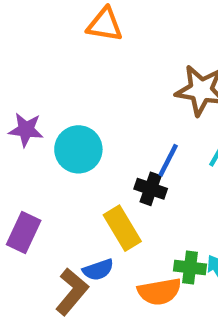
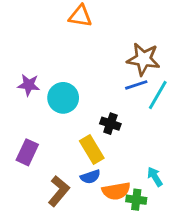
blue line: (168, 160) -> (136, 85), moved, turned 45
green cross: (190, 268) -> (136, 200), moved
blue semicircle: (98, 270) -> (90, 177), moved

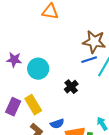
black cross: (110, 124) -> (71, 87), turned 32
yellow rectangle: (92, 149) -> (33, 105), moved

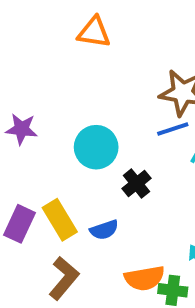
cyan circle: (38, 69) -> (96, 147), moved
blue semicircle: (57, 124) -> (104, 230), moved

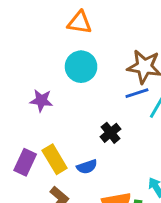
purple star: (22, 129) -> (41, 100), moved
cyan circle: (96, 147) -> (81, 67), moved

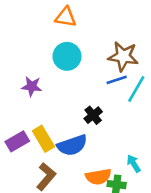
purple rectangle: (25, 162) -> (17, 141), turned 35
blue semicircle: (87, 167) -> (72, 145), size x1.6

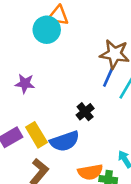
cyan circle: (67, 56) -> (47, 30), moved
blue line: (117, 80) -> (108, 77), turned -48

